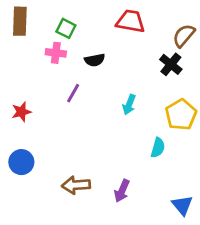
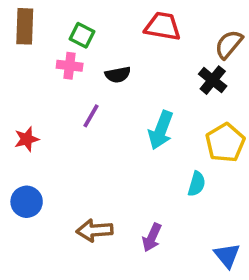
cyan arrow: (129, 105) -> (161, 130), size x1.5

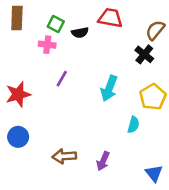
black semicircle: (118, 75) -> (80, 33), moved
red star: (27, 139) -> (18, 94), size x1.5

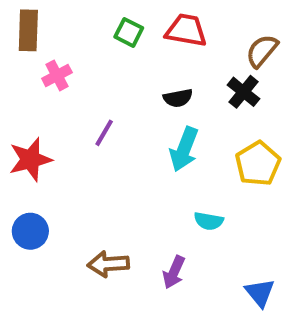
green square: (56, 24) -> (129, 32), moved
black semicircle: (80, 33) -> (178, 98), moved
pink cross: (47, 45) -> (57, 75), moved, turned -35
cyan semicircle: (133, 125) -> (209, 221), moved, turned 84

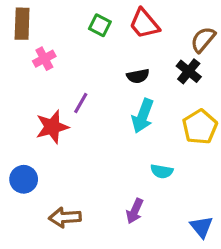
red trapezoid: (186, 30) -> (144, 24), turned -140
red star: (30, 159) -> (52, 127), moved
brown arrow: (108, 264) -> (65, 217), moved

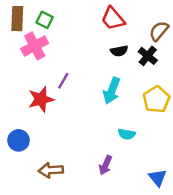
green square: (100, 25) -> (45, 20), moved
pink cross: (44, 59) -> (35, 46), size x1.5
black semicircle: (138, 76) -> (119, 51), moved

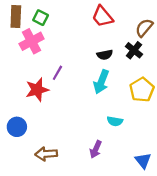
black semicircle: (119, 51) -> (105, 55), moved

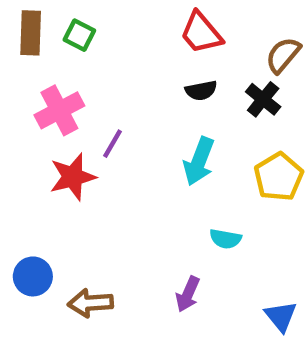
pink cross: (32, 41) -> (59, 110), moved
black semicircle: (105, 55) -> (201, 90), moved
blue circle: (17, 127) -> (33, 276), moved

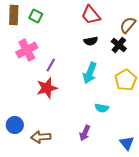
red star: (73, 177) -> (47, 88), moved

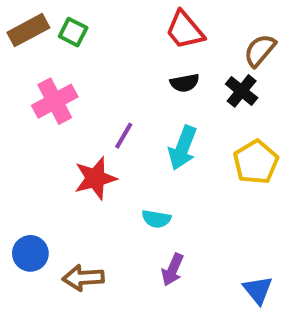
brown rectangle: (14, 15) -> (28, 30), turned 60
purple line: (51, 65) -> (124, 136), moved
cyan semicircle: (102, 108) -> (156, 219), moved

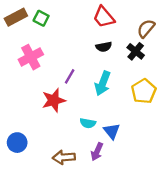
brown arrow: (83, 278) -> (64, 157), moved
blue triangle: (258, 290) -> (112, 131), moved

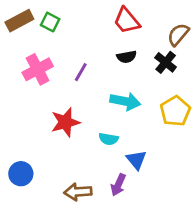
purple line: (70, 76) -> (81, 72), moved
cyan arrow: (103, 83) -> (125, 101), turned -100
cyan semicircle: (88, 123) -> (109, 139), moved

